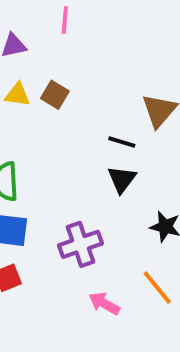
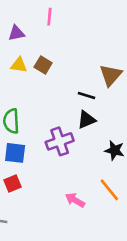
black triangle: (122, 179) -> (86, 120), turned 30
purple cross: (81, 244) -> (60, 141), moved

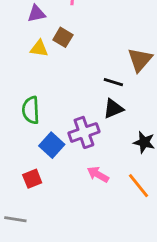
brown square: (43, 65) -> (63, 37), moved
blue square: (15, 153) -> (52, 145), moved, turned 35
pink arrow: (75, 200) -> (98, 174), moved

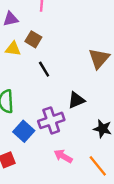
black line: (113, 82) -> (44, 69), moved, turned 42

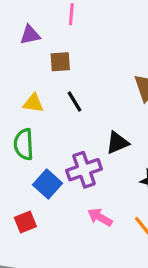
brown square: (33, 39) -> (60, 62), turned -35
yellow triangle: (13, 49) -> (33, 103), moved

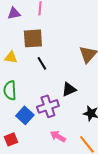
purple triangle: (30, 35) -> (14, 13), moved
brown square: (60, 62) -> (33, 38), size x1.5
yellow triangle: (33, 103) -> (11, 57), moved

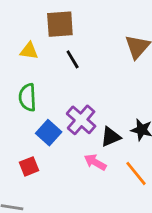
black triangle: (69, 89) -> (111, 137), moved
purple cross: (48, 106) -> (81, 120), turned -30

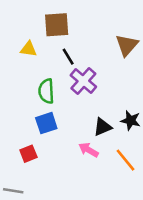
green semicircle: (28, 97) -> (46, 91), moved
purple cross: (81, 120) -> (83, 81), moved
blue square: (49, 133) -> (46, 123), turned 30

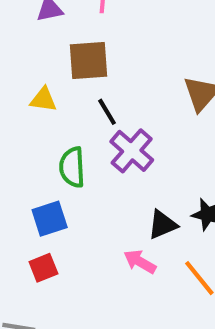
blue square: (46, 123) -> (50, 219), moved

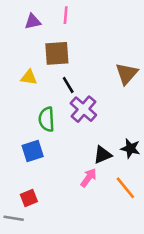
pink arrow: (140, 262) -> (89, 178), turned 96
red square: (43, 268) -> (29, 198), moved

